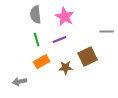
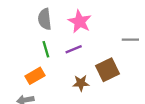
orange rectangle: (42, 62) -> (35, 76), moved

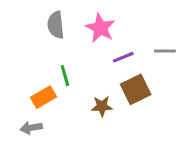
green line: (46, 49) -> (65, 76), moved
purple line: (74, 49) -> (123, 57), moved

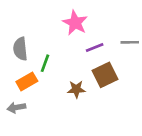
gray semicircle: (56, 25) -> (20, 49), moved
green line: (65, 76) -> (45, 63), turned 36

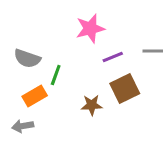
pink star: (75, 23) -> (90, 29), turned 30
gray semicircle: (20, 49) -> (27, 59), turned -65

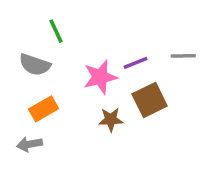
pink star: (90, 29) -> (100, 77), moved
green line: (56, 75) -> (56, 31), moved, turned -45

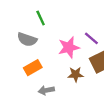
purple line: (135, 63) -> (91, 38), turned 63
gray arrow: (29, 144) -> (46, 90), moved

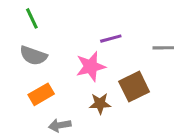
green line: (41, 18) -> (32, 18), moved
purple line: (91, 38) -> (111, 39), moved, turned -56

